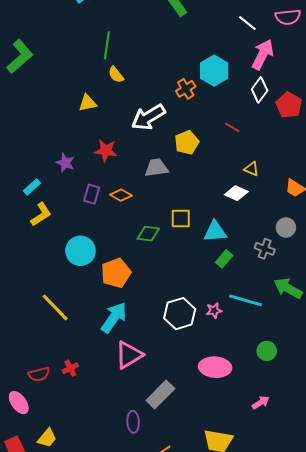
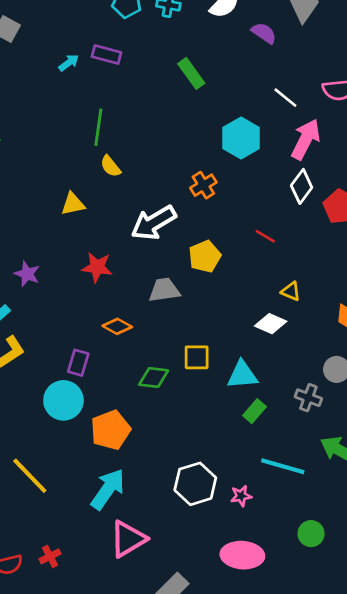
cyan hexagon: (214, 71) -> (241, 138), moved
purple star: (65, 163) -> (27, 274), moved
purple rectangle: (92, 194) -> (78, 363), moved
pink star: (214, 310) -> (241, 496), moved

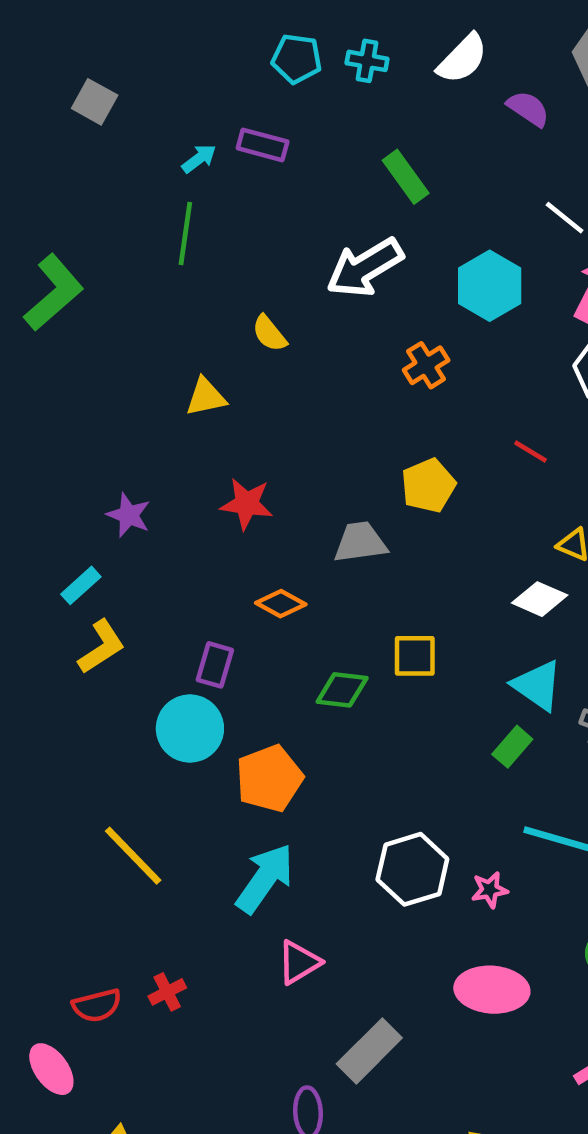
green line: (98, 127) -> (185, 234), moved
white arrow: (154, 223) -> (365, 268), moved
cyan triangle: (242, 375) -> (537, 685), moved, turned 40
pink triangle: (128, 539) -> (299, 962), size x0.7

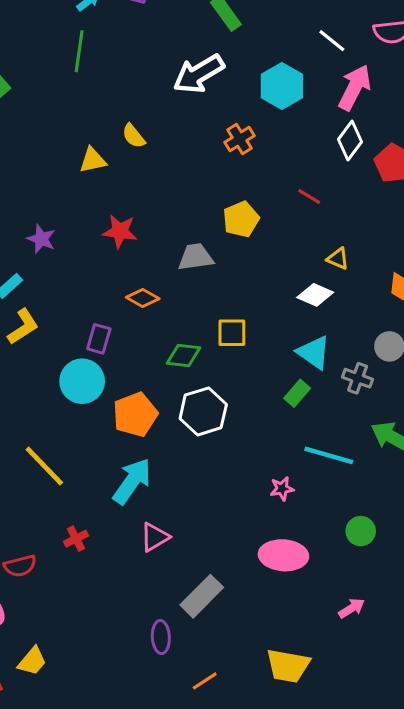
yellow semicircle: (269, 333) -> (134, 136), moved
white hexagon: (412, 869) -> (203, 411), moved
red cross: (167, 992) -> (76, 539), moved

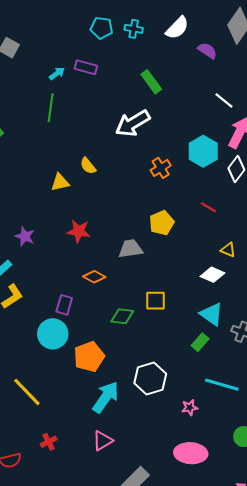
cyan hexagon: (282, 86) -> (203, 151), moved
white hexagon: (203, 411) -> (150, 378), moved
cyan arrow: (132, 481) -> (106, 397), moved

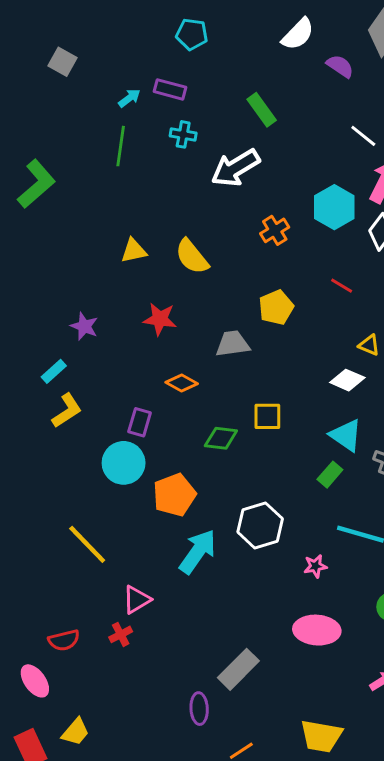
cyan cross: (134, 29) -> (183, 134), moved
yellow semicircle: (88, 166) -> (192, 257), moved, size x1.5
pink triangle: (103, 441) -> (137, 600), moved
red cross: (49, 442) -> (121, 634), moved

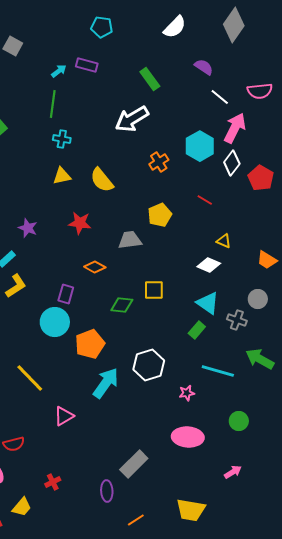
purple semicircle: (340, 66) -> (204, 67), moved
cyan cross: (183, 134) -> (62, 139), moved
red cross: (121, 634) -> (53, 482), moved

